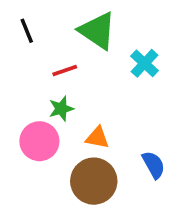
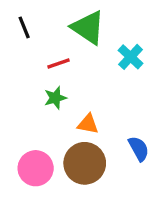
pink circle: (39, 141) -> (36, 168), moved

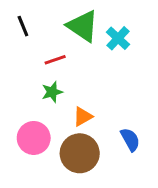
cyan cross: (131, 57) -> (118, 38), moved
orange triangle: (88, 124) -> (83, 117), turned -40
pink circle: (36, 168) -> (34, 138), moved

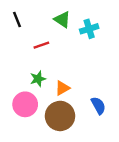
green triangle: (83, 26) -> (62, 19), size x0.7
cyan cross: (118, 38) -> (89, 29), turned 30
green star: (52, 92) -> (38, 79), moved

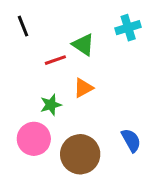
green triangle: (62, 19) -> (83, 45), moved
cyan cross: (89, 29) -> (128, 28), moved
orange triangle: (62, 88) -> (83, 88), moved

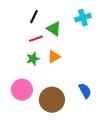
black line: (23, 26) -> (34, 17), moved, turned 48
green star: (51, 105) -> (33, 59), moved

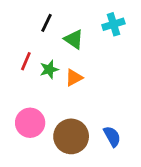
red line: (36, 39) -> (26, 61), moved, turned -48
green star: (33, 59) -> (49, 69), moved
blue semicircle: (85, 91) -> (112, 136), moved

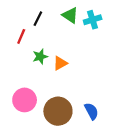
green triangle: (74, 39) -> (70, 15), moved
red line: (26, 61) -> (21, 36), moved

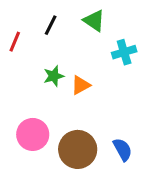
cyan cross: (93, 20) -> (124, 52), moved
red line: (21, 36) -> (15, 42), moved

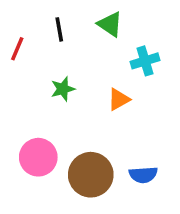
black line: (51, 25) -> (59, 29), turned -36
orange triangle: (81, 85) -> (119, 99), moved
blue semicircle: (123, 149) -> (143, 175), turned 115

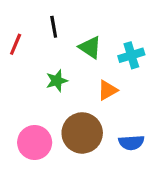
green triangle: (110, 24) -> (90, 47), moved
brown circle: (91, 175) -> (82, 133), moved
blue semicircle: (143, 175) -> (131, 142), moved

